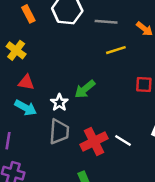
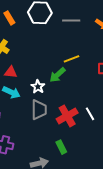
yellow line: (116, 50) -> (71, 59), moved
white line: (123, 140) -> (90, 114), turned 32

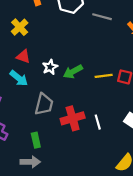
yellow line: (71, 59) -> (104, 76), moved
white star: (38, 87) -> (50, 67), moved
green rectangle: (61, 147) -> (36, 140), moved

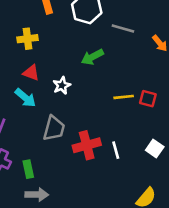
yellow cross: (20, 27) -> (28, 39), turned 35
green arrow: (73, 72) -> (92, 57), moved
green rectangle: (36, 140) -> (28, 169), moved

